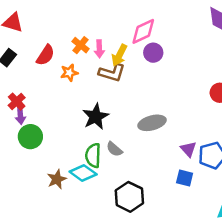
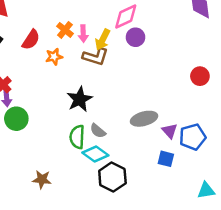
gray ellipse: (152, 123) -> (144, 119), moved
cyan diamond: (83, 173) -> (95, 154), moved
brown star: (57, 179) -> (42, 179), moved, turned 30

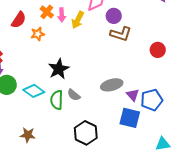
purple circle: (135, 37) -> (114, 16), moved
brown L-shape: (95, 57) -> (121, 34), moved
cyan diamond: (95, 154) -> (34, 91), moved
blue square: (166, 159) -> (130, 118), size x1.5

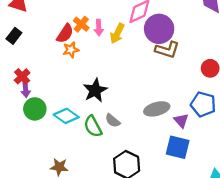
purple circle: (114, 16) -> (159, 29), size x1.6
red semicircle: (19, 20) -> (65, 33), moved
green semicircle: (57, 100) -> (93, 126), turned -30
blue pentagon: (152, 100) -> (203, 104), moved, turned 30

